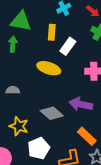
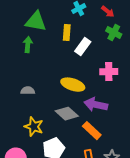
yellow ellipse: (49, 68) -> (73, 85), moved
orange rectangle: (87, 136) -> (92, 131), moved

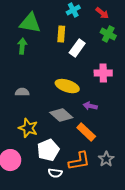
purple arrow: (96, 105) -> (90, 106), size x0.6

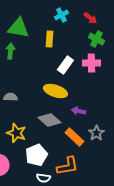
white rectangle: (77, 48) -> (65, 65), moved
pink cross: (103, 73) -> (91, 63), moved
gray star: (106, 159) -> (96, 133), moved

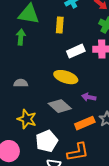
white rectangle: (65, 65) -> (76, 51), turned 30
orange rectangle: (74, 137) -> (85, 123), turned -66

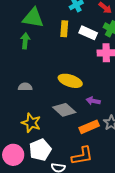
white rectangle: (76, 51) -> (88, 33), moved, turned 48
white pentagon: (47, 141) -> (40, 150), moved

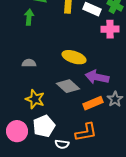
purple arrow: (93, 101) -> (97, 77), size x1.6

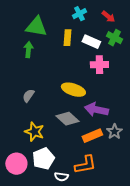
pink cross: (110, 29) -> (99, 65), moved
gray semicircle: (29, 63) -> (28, 96), turned -56

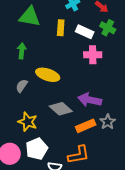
green arrow: (28, 50) -> (22, 51), moved
yellow ellipse: (73, 90) -> (48, 75), moved

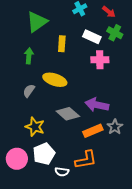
green triangle: (30, 17) -> (37, 22), turned -45
yellow rectangle: (61, 28) -> (62, 44), moved

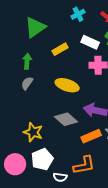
yellow rectangle: (62, 44) -> (60, 49), turned 56
yellow ellipse: (55, 80) -> (67, 85), moved
gray semicircle: (29, 91) -> (27, 83), moved

